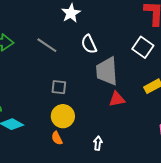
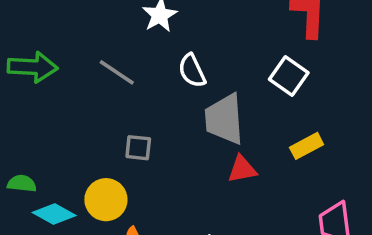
yellow circle: (63, 116) -> (106, 200), moved

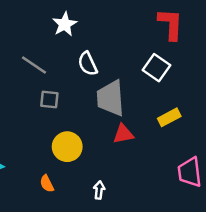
gray square: (138, 148) -> (49, 99), moved
yellow circle: (106, 200) -> (67, 147), moved

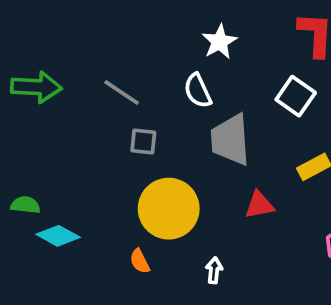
white star: (65, 24) -> (219, 42), moved
red triangle: (123, 134) -> (259, 205), moved
yellow circle: (67, 147) -> (169, 209), size x1.4

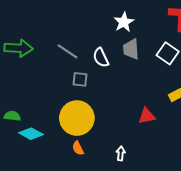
white semicircle: (198, 91) -> (101, 58), moved
gray trapezoid: (230, 140) -> (131, 49), moved, size x0.7
yellow circle: (169, 209) -> (77, 118), moved

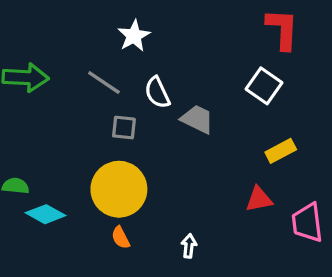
white star: (124, 22) -> (134, 36), moved
gray trapezoid: (131, 49) -> (197, 119), moved, turned 120
red triangle: (147, 116) -> (259, 199), moved

